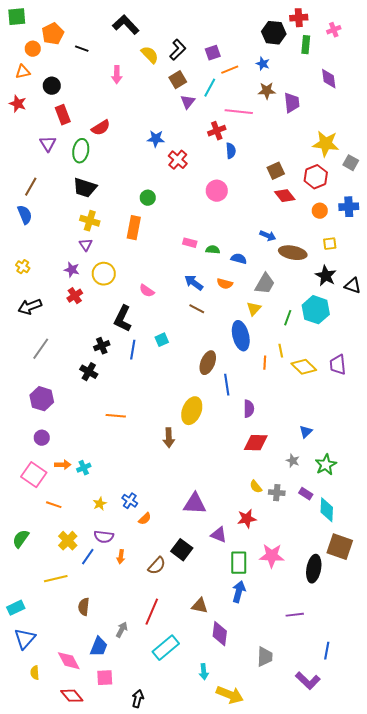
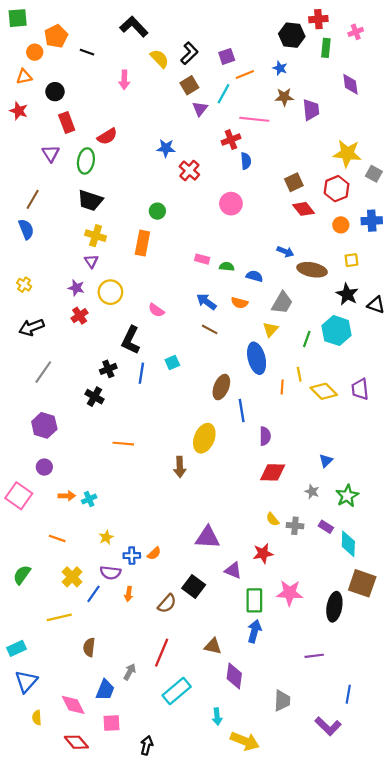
pink square: (34, 475) -> (19, 496), moved
blue cross: (130, 501) -> (132, 556), moved, turned -35

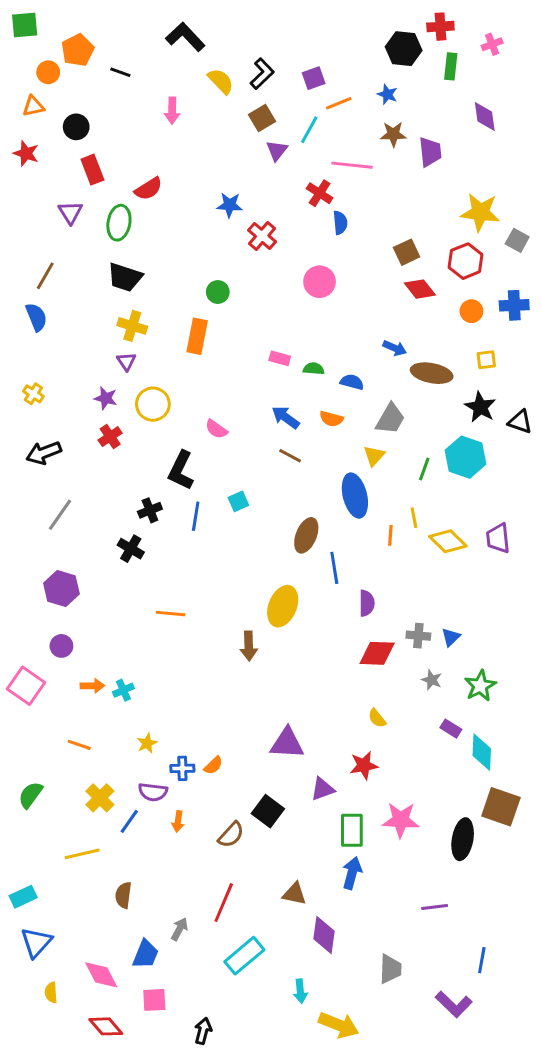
red cross: (231, 140) -> (320, 193), turned -36
gray cross: (295, 526) -> (418, 636), moved
purple triangle: (233, 570) -> (322, 789), turned -42

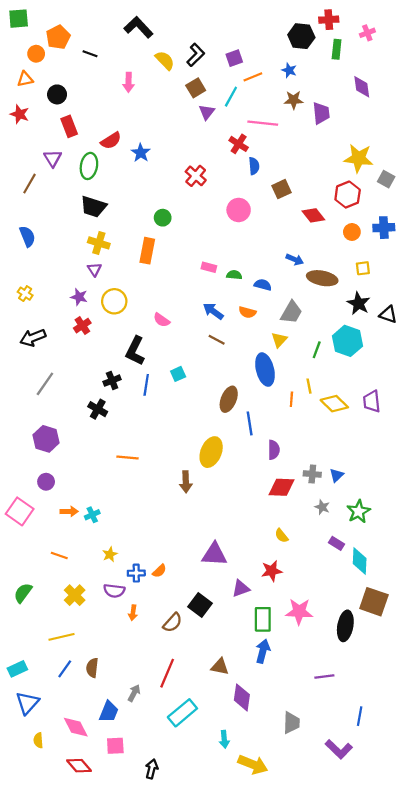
blue star: (230, 205) -> (141, 153), moved, turned 30
brown square: (407, 252) -> (281, 189), moved
brown line: (45, 276) -> (30, 184), moved
blue line: (129, 821) -> (65, 669), moved

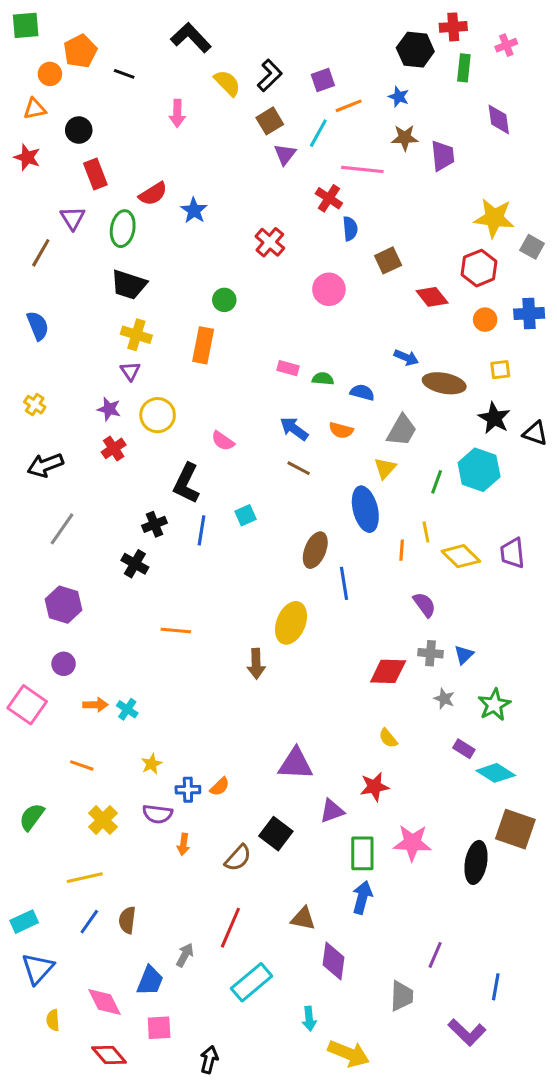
purple semicircle: (274, 450) -> (424, 605), moved, turned -36
cyan cross: (92, 515) -> (127, 709), turned -32
cyan diamond: (360, 561) -> (496, 773), turned -60
purple line: (324, 677) -> (435, 955), moved, turned -60

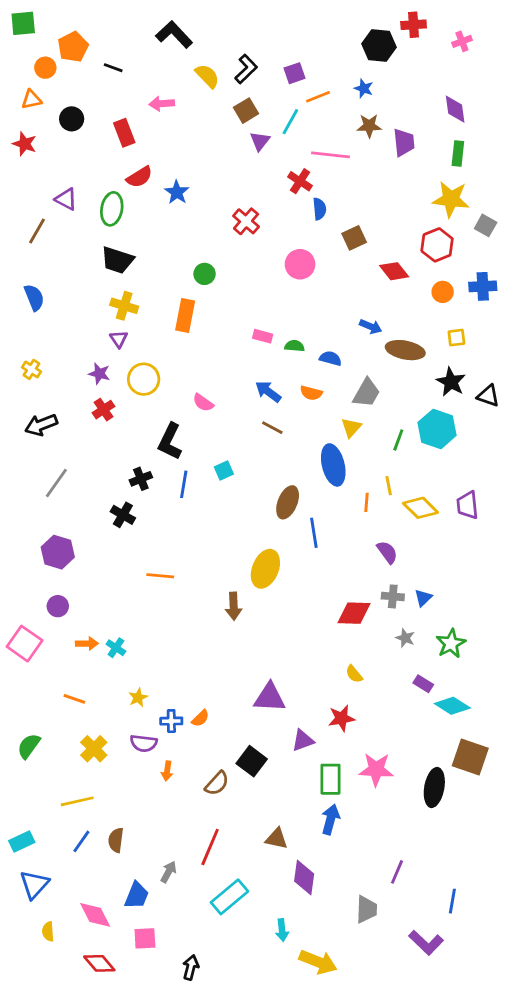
green rectangle: (464, 68) -> (458, 153), moved
pink arrow: (177, 113) -> (162, 104), turned 85
red rectangle: (95, 174) -> (124, 133), moved
purple triangle: (73, 218) -> (66, 199), turned -30

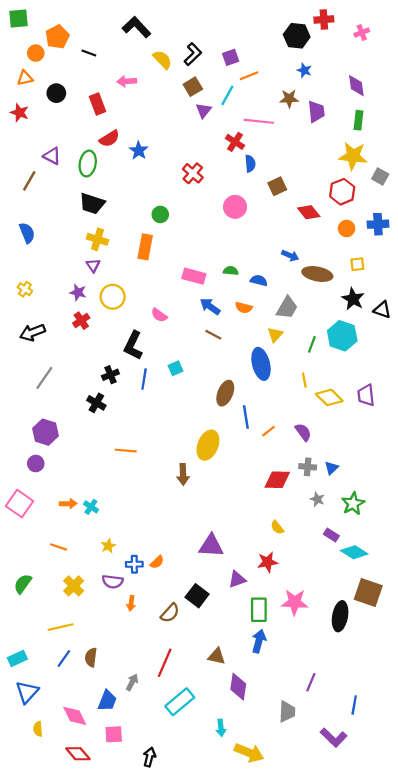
blue star: (364, 88) -> (304, 70), moved
pink rectangle: (263, 336) -> (194, 276), moved, size x1.5
orange line: (366, 502) -> (269, 431), moved, turned 48
purple circle: (58, 606) -> (36, 464), moved

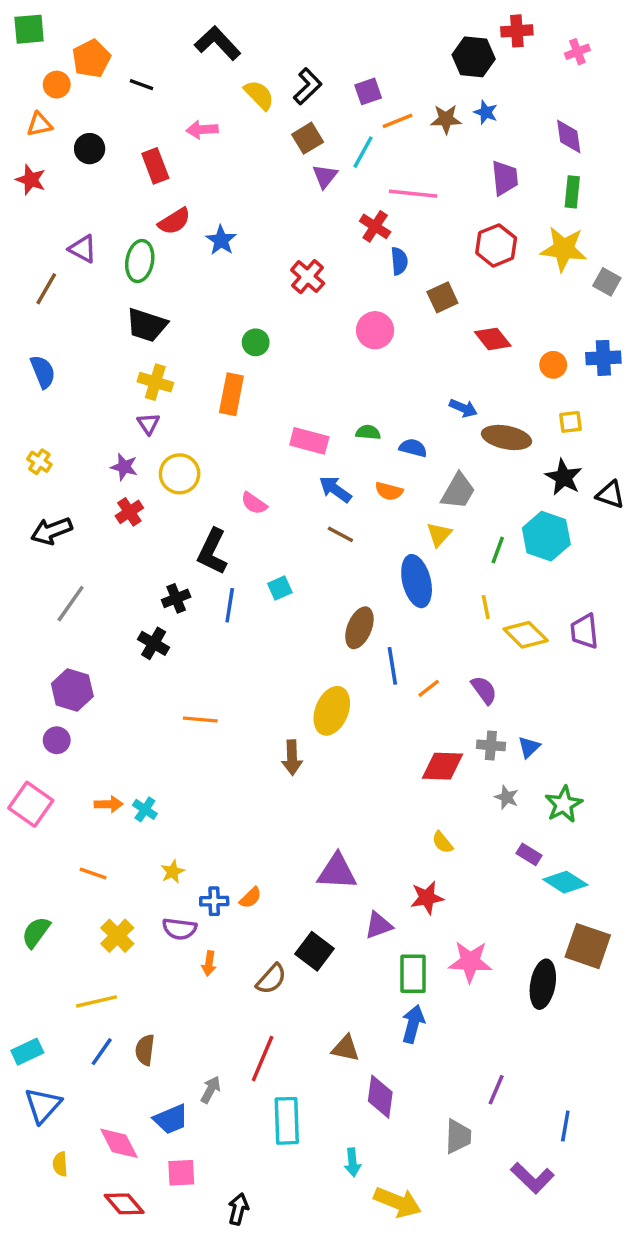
brown star: (289, 99) -> (446, 119), moved
red hexagon: (342, 192) -> (496, 245), moved
blue trapezoid: (107, 701) -> (171, 1119), turned 45
cyan rectangle: (180, 702) -> (287, 1121), turned -52

